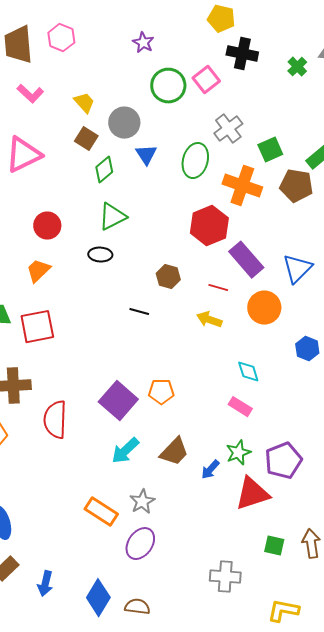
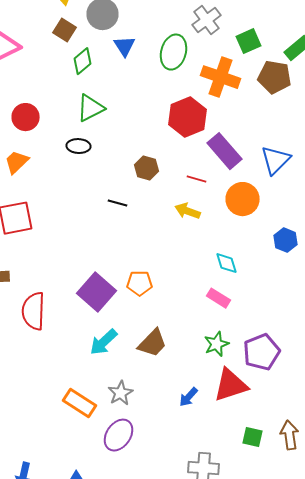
blue arrow: (210, 470) -> (188, 397), moved

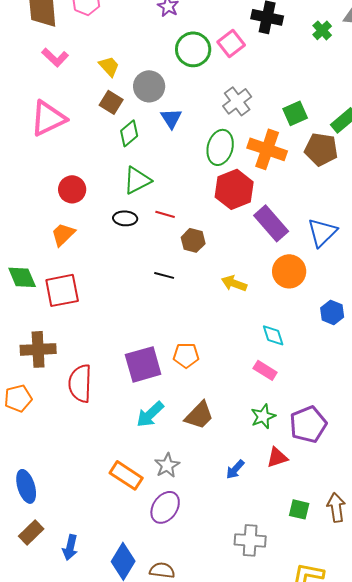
gray cross: (206, 20) -> (237, 101), moved
green ellipse: (174, 52) -> (220, 147), moved
red line: (196, 179) -> (165, 214), moved
purple square: (96, 292) -> (143, 364), turned 33
red triangle: (230, 385) -> (277, 457), size x0.6

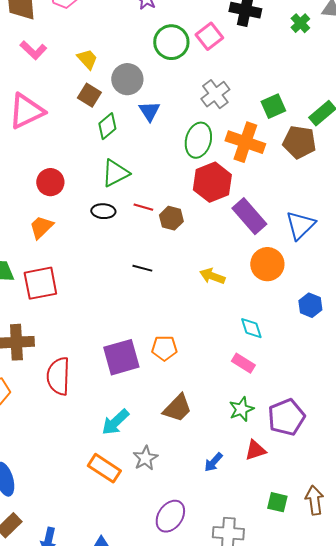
brown hexagon: (193, 240) -> (171, 218), moved
cyan arrow: (150, 414) -> (115, 422), moved
purple ellipse: (165, 507) -> (170, 516), moved

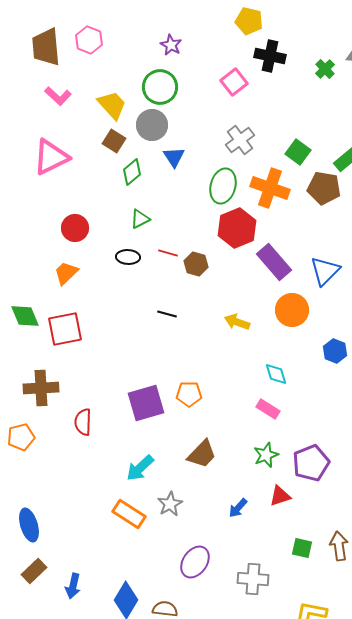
green circle: (171, 42) -> (160, 87), moved
yellow trapezoid: (87, 59) -> (112, 105), size x1.4
green square: (273, 106) -> (298, 152), turned -30
green triangle: (115, 173) -> (140, 219), size x0.7
red semicircle: (58, 376) -> (83, 422), size x0.7

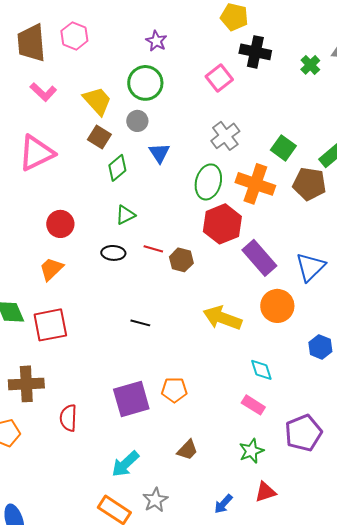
gray circle: (152, 125) -> (137, 121), size x0.7
black line: (167, 314) -> (140, 323), moved
yellow arrow: (237, 322) -> (222, 318), size x1.5
brown trapezoid: (202, 454) -> (187, 450), size x0.7
purple pentagon: (311, 463) -> (303, 433), moved

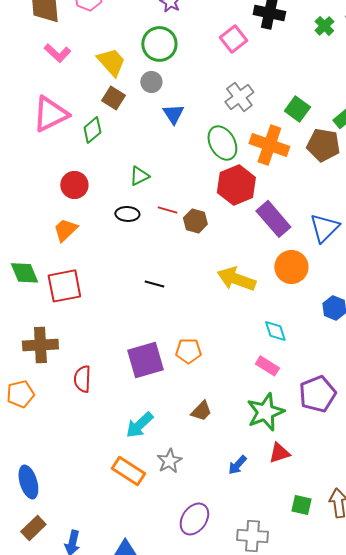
green diamond: (117, 168) -> (92, 130), moved
green ellipse: (208, 182) -> (222, 143), turned -44
green star: (251, 451) -> (265, 412), size x1.5

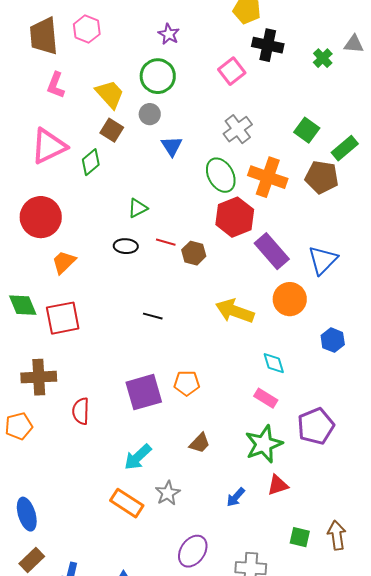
pink L-shape: (57, 53) -> (56, 85), turned 68
green square: (297, 109) -> (307, 130), moved
red circle: (74, 185) -> (41, 217), moved, size x1.5

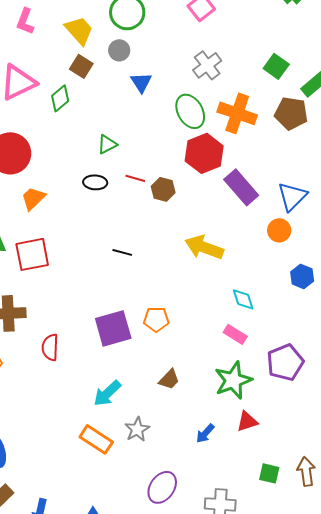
orange circle: (290, 299) -> (279, 230), moved, size x0.7

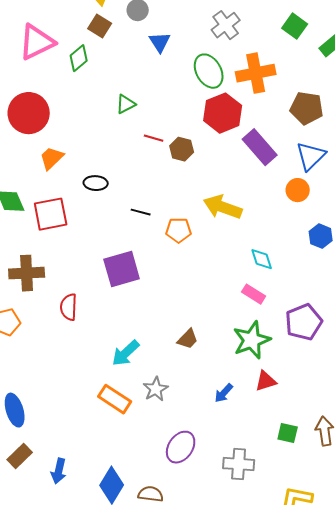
orange cross: (237, 113) -> (256, 73), turned -30
brown pentagon: (291, 113) -> (307, 108), moved
black ellipse: (95, 182) -> (96, 183), moved
orange pentagon: (156, 319) -> (179, 230), moved
purple square: (113, 328) -> (122, 269), moved

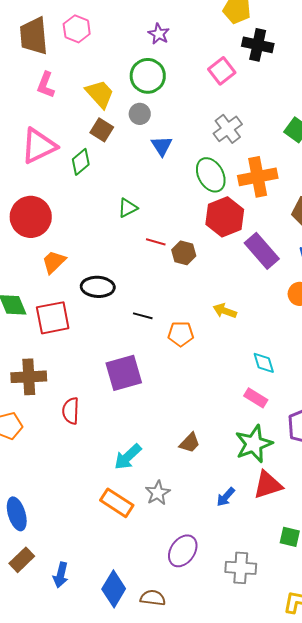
black ellipse: (96, 183) -> (98, 287), size x1.4
yellow arrow: (223, 207) -> (225, 311), size x0.6
red triangle: (266, 381) -> (268, 485), size x1.4

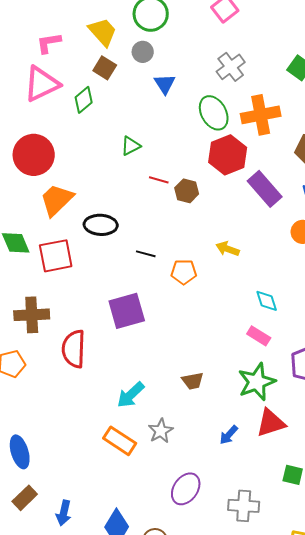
pink L-shape: (46, 85) -> (49, 43), moved, turned 60
orange trapezoid: (54, 262) -> (57, 200), size x1.4
red semicircle: (71, 411) -> (74, 349), size x1.4
brown trapezoid: (190, 443) -> (193, 381), turned 35

